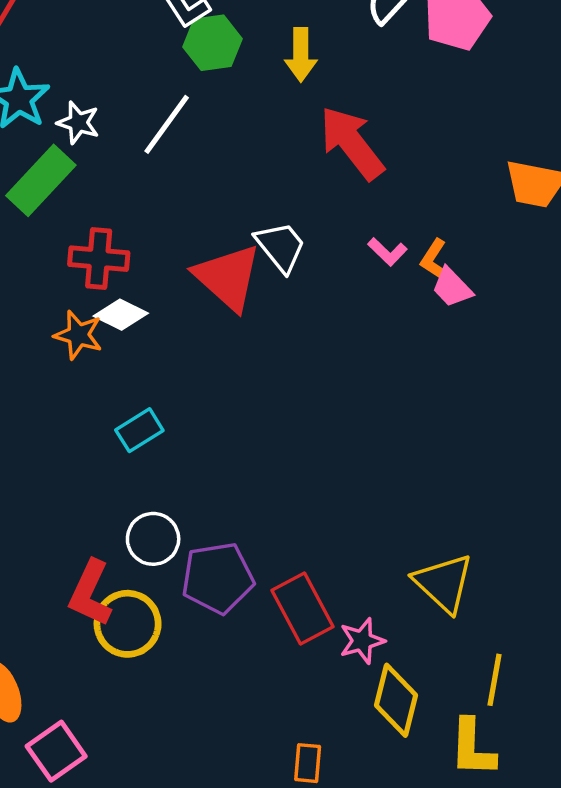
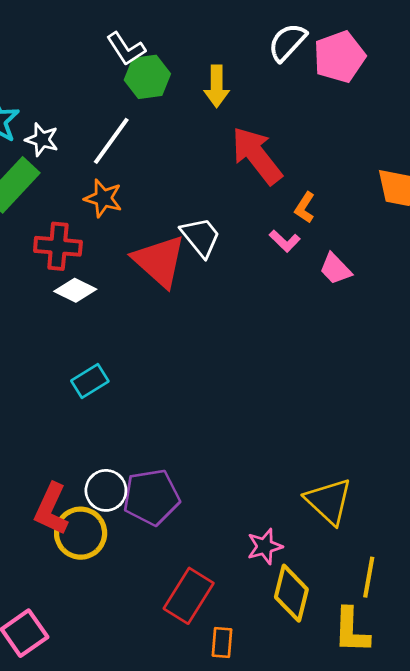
orange L-shape: (433, 259) -> (305, 208), moved
orange star: (78, 335) -> (103, 198), moved
white circle: (153, 539) -> (106, 490), moved
red rectangle: (303, 609) -> (189, 596), moved, turned 60

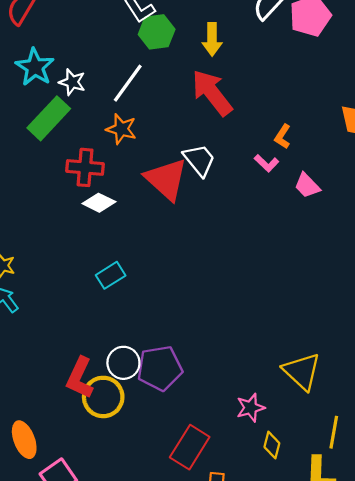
red arrow: (257, 156) -> (212, 93), moved
yellow diamond: (291, 593) -> (272, 445), size x0.6

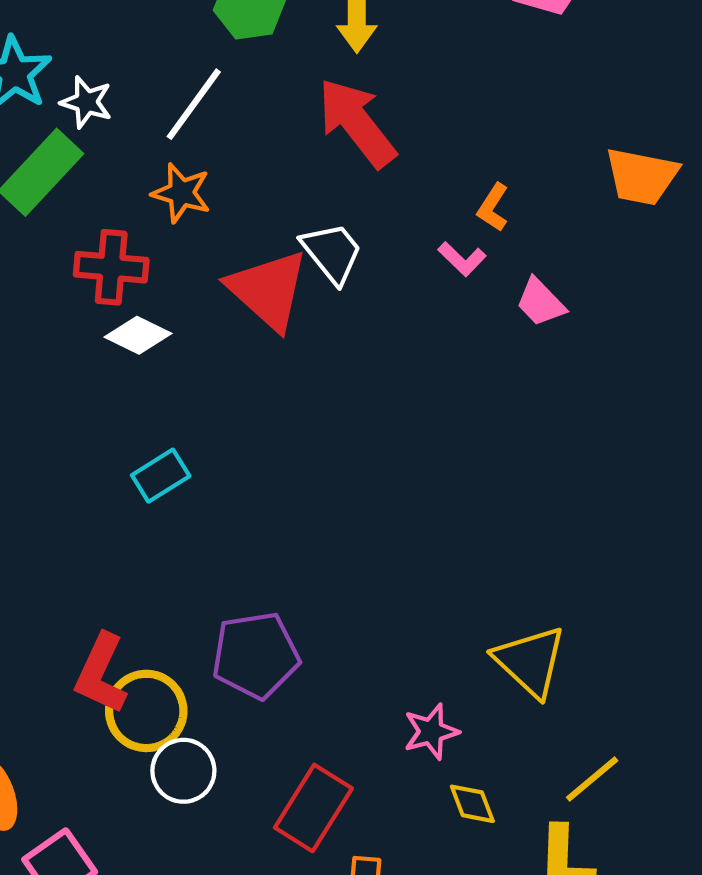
white circle: (123, 363) -> (183, 771), moved
yellow line: (334, 432) -> (592, 779), turned 40
yellow diamond: (272, 445) -> (472, 804), turned -35

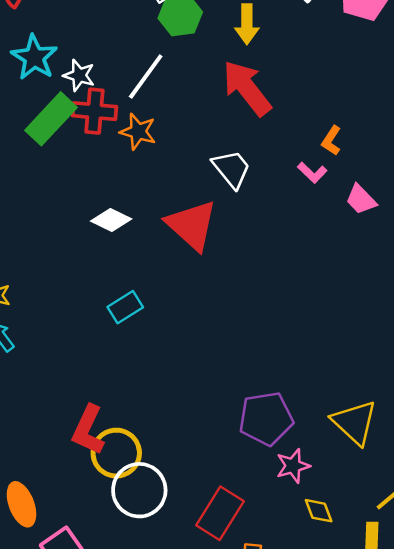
red cross: (111, 267) -> (94, 111), moved
red triangle: (268, 290) -> (192, 225), moved
purple pentagon: (256, 655) -> (266, 418), moved
white circle: (183, 771) -> (139, 490), size x1.4

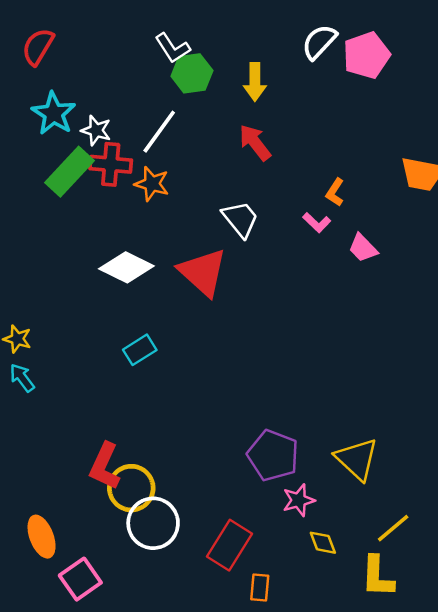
red arrow: (247, 88) -> (255, 143), size x0.7
white diamond: (111, 220) -> (126, 267), size x1.4
purple pentagon: (266, 418) -> (273, 455), turned 30

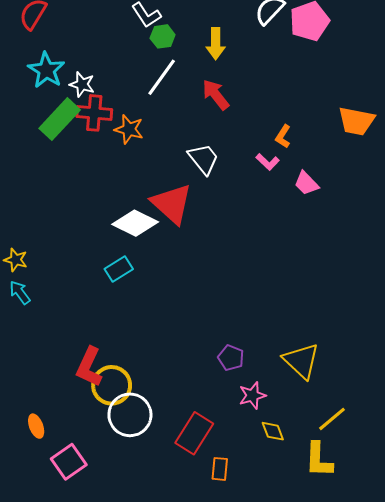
green hexagon: (192, 73) -> (163, 36), size x0.7
white line: (159, 132) -> (162, 77), moved
white diamond: (126, 267) -> (135, 223), moved
purple pentagon: (273, 455) -> (231, 358), size x0.6
orange ellipse: (42, 537) -> (36, 426), size x0.7

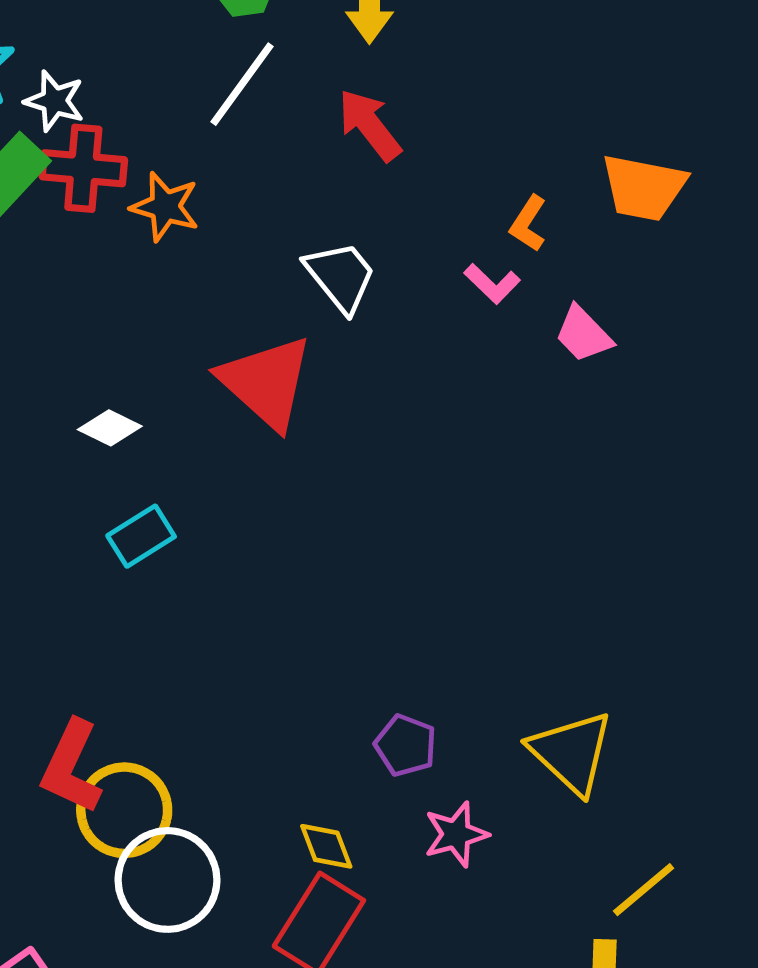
orange trapezoid: (356, 121) -> (644, 187), moved
white diamond: (135, 223) -> (110, 428), moved, size x0.6
yellow diamond: (273, 431) -> (326, 846), moved

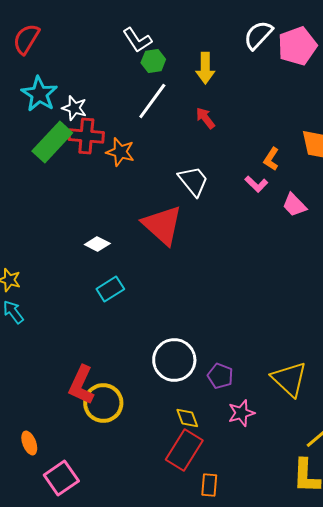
red arrow: (369, 125) -> (205, 118), size x0.7
white circle: (168, 880) -> (174, 360), moved

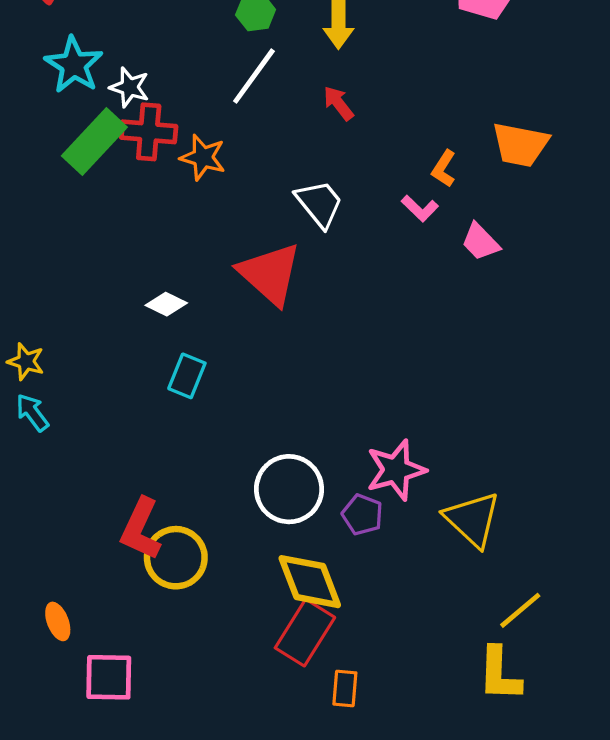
cyan rectangle: (110, 289) -> (187, 376), turned -36
pink star: (241, 413) -> (396, 470), moved, size x1.4
yellow diamond: (187, 418) -> (310, 582), size x1.8
pink square: (61, 478) -> (109, 677), turned 36

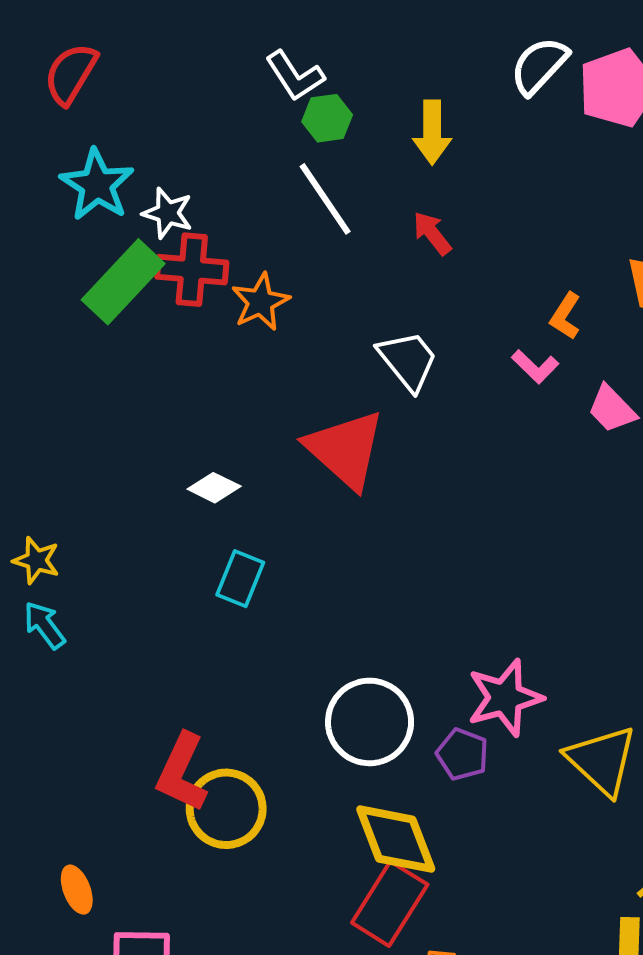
white line: (254, 76) -> (325, 199), turned -70
orange star: (203, 157) -> (260, 302), turned 30

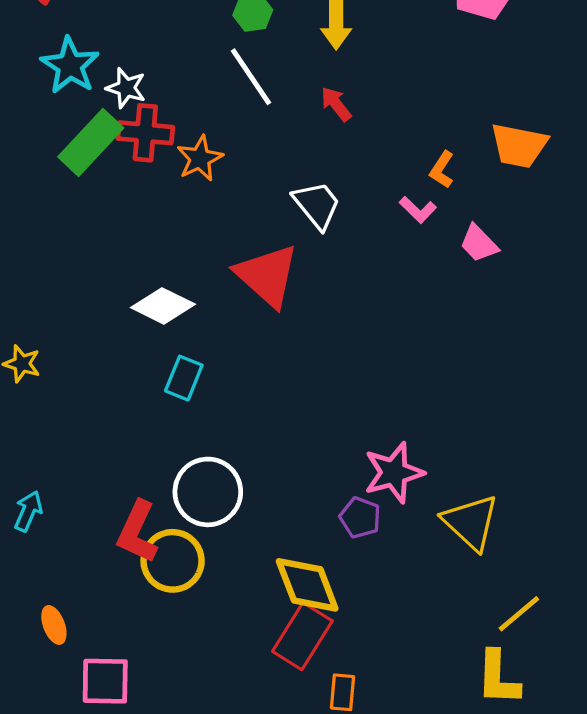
white diamond: (214, 488) -> (163, 306), size x1.5
cyan arrow: (44, 625) -> (28, 511), moved, turned 60
white circle: (370, 722) -> (208, 492), moved

